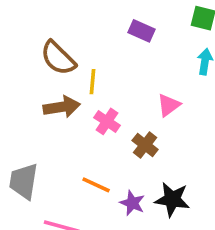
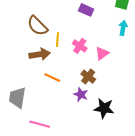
pink cross: (107, 121) -> (80, 46), moved
orange line: (96, 185) -> (52, 78), moved
purple star: (132, 203) -> (81, 95), moved

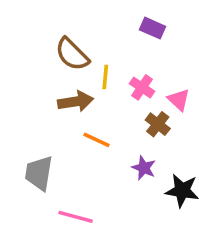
pink triangle: (102, 53) -> (179, 100), turned -40
brown cross: (88, 77) -> (158, 124), moved

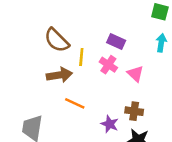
purple rectangle: (152, 28) -> (116, 41), moved
brown cross: (158, 124) -> (134, 111), moved, turned -30

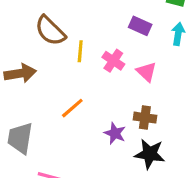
purple rectangle: (116, 41) -> (140, 26), moved
brown arrow: (59, 75) -> (20, 73), moved
orange line: (75, 103) -> (72, 108), turned -66

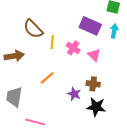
purple rectangle: (140, 26) -> (90, 26), size x1.5

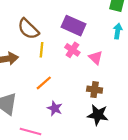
purple rectangle: (90, 26) -> (74, 26), moved
yellow line: (52, 42) -> (42, 50), moved
purple star: (74, 94) -> (55, 108), moved

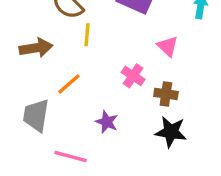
pink cross: (72, 50) -> (133, 76), moved
orange line: (44, 83) -> (69, 84), moved

